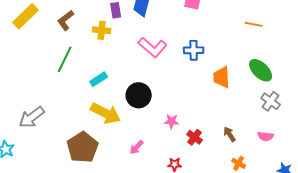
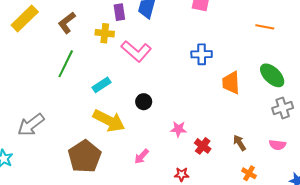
pink L-shape: (153, 47) -> (136, 51), moved
black circle: (139, 95) -> (144, 102), size x0.6
gray cross: (271, 101) -> (283, 108), turned 36

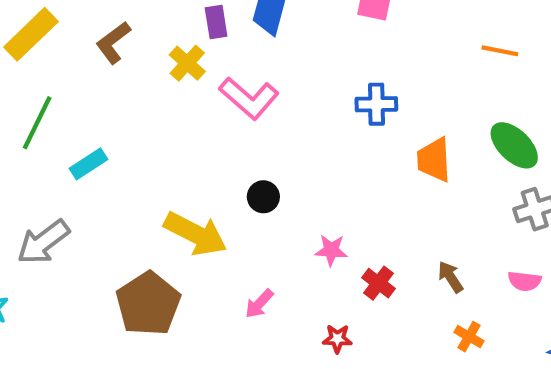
yellow cross: (105, 33) -> (187, 63), turned 36
green line: (66, 64) -> (37, 123), moved
cyan rectangle: (102, 85) -> (89, 164), moved

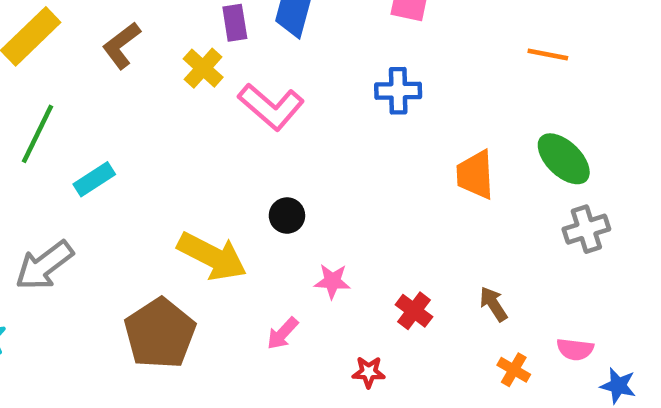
blue cross: (376, 104) -> (398, 91), moved
pink star: (331, 250) -> (332, 281), moved
pink semicircle: (524, 281) -> (575, 349), moved

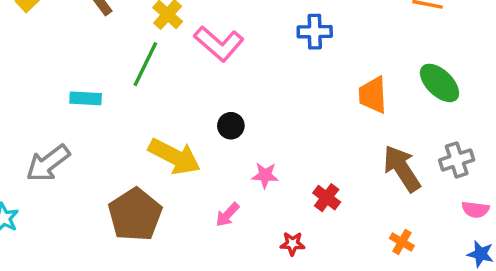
green line: (37, 134) -> (145, 64), moved
cyan rectangle: (94, 179) -> (86, 98), turned 36
gray cross: (586, 229) -> (457, 160), moved
brown arrow: (493, 304) -> (402, 168), moved, size x1.8
pink semicircle: (575, 349) -> (475, 210), moved

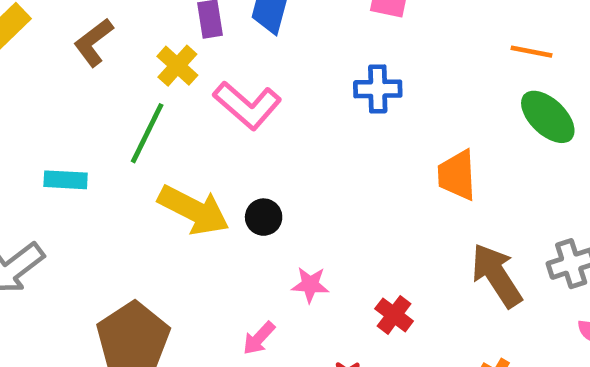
green ellipse: (440, 83) -> (548, 117), moved
yellow arrow: (174, 157) -> (194, 210), moved

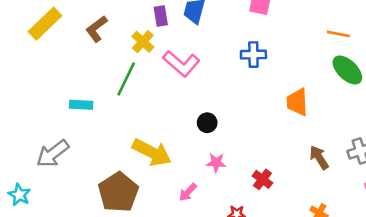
yellow arrow: (194, 210) -> (152, 152), moved
black circle: (264, 217) -> (207, 123), moved
brown arrow: (497, 275) -> (319, 157), size x0.7

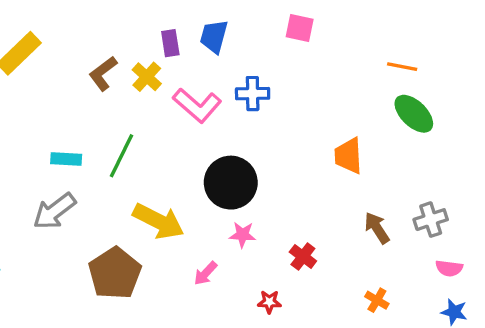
brown L-shape: (96, 29) -> (103, 73), moved
blue cross: (253, 55) -> (253, 94), moved
green line: (126, 79) -> (122, 156), moved
black circle: (207, 123) -> (231, 183), size x2.0
gray arrow: (53, 154) -> (54, 211), moved

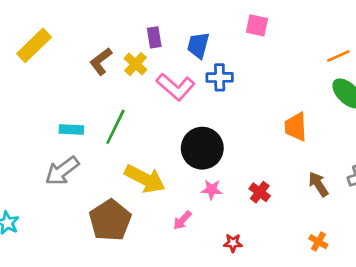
blue trapezoid: (214, 36) -> (198, 45), moved
orange line: (402, 67) -> (338, 56), turned -35
red cross: (303, 256) -> (260, 192), moved

